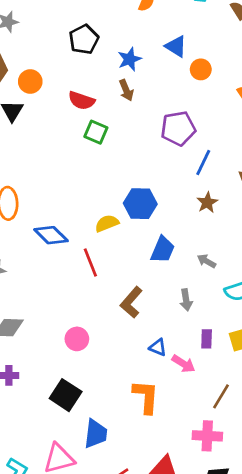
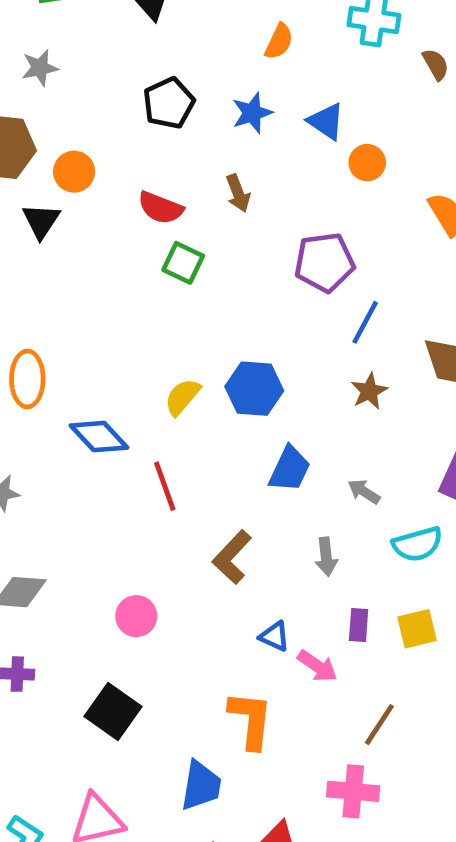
blue star: (129, 59) -> (252, 113), moved
yellow semicircle: (107, 223) -> (182, 397), moved, turned -30
blue trapezoid: (96, 434) -> (201, 786), moved

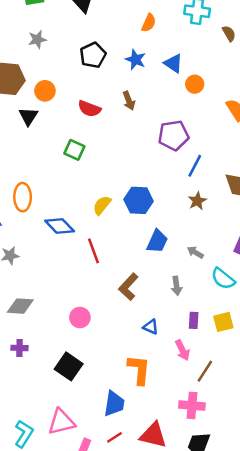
gray star: (40, 68) -> (37, 39), moved
blue star: (252, 113) -> (135, 60), turned -30
green square: (183, 263) -> (74, 150), moved
cyan semicircle: (417, 544) -> (223, 279), turned 55
pink arrow: (317, 666) -> (182, 350), moved, turned 30

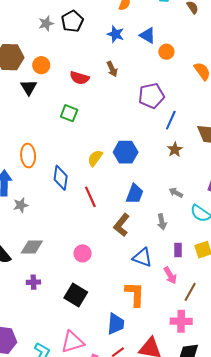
gray star: (37, 39) -> (46, 23), moved
black pentagon: (93, 55) -> (72, 21), moved
blue diamond: (60, 226) -> (61, 178), turned 55
blue trapezoid: (157, 241) -> (135, 194), moved
blue triangle: (151, 327) -> (142, 258), size x1.5

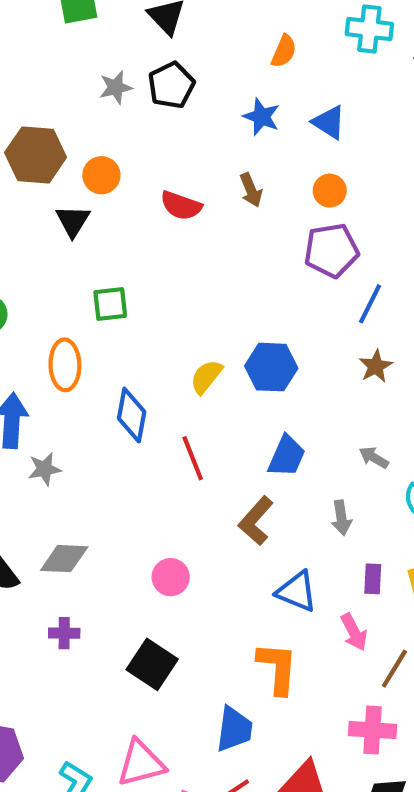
orange circle: (166, 52) -> (330, 191), moved
green square: (69, 113) -> (110, 304), moved, turned -30

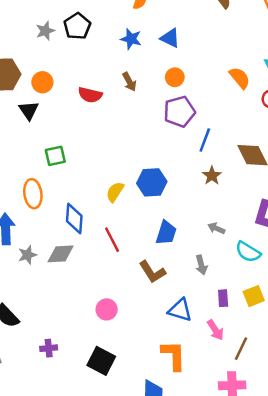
brown L-shape: (256, 521) -> (152, 272), turned -68
gray diamond: (64, 559) -> (61, 254), moved

